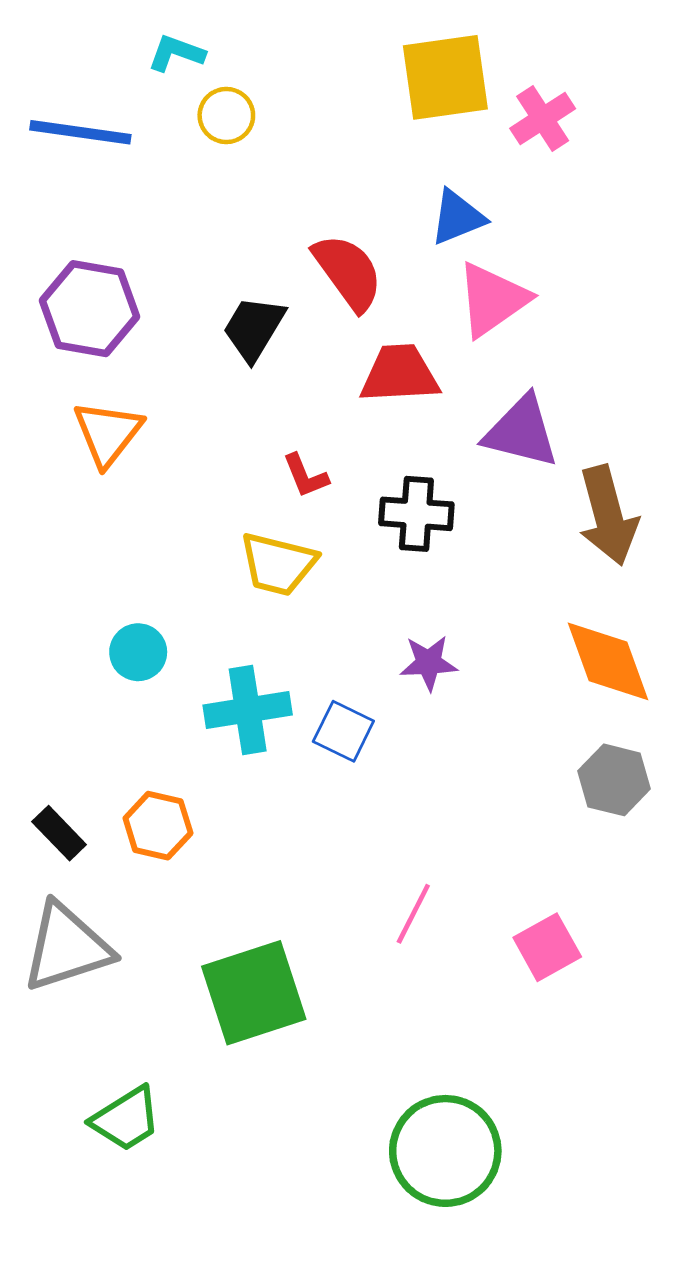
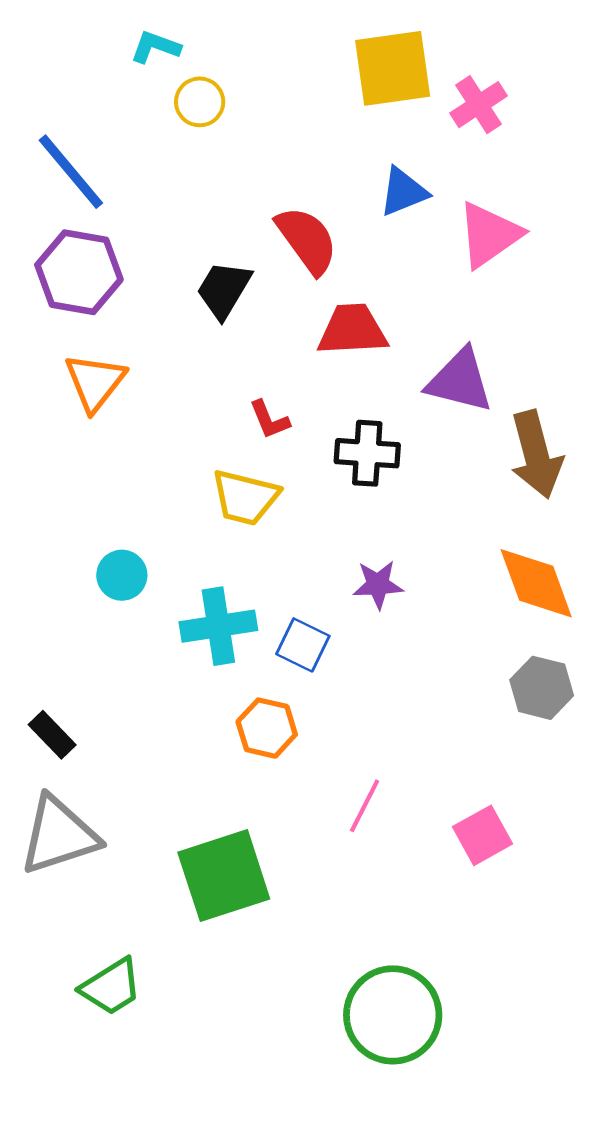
blue line: (80, 132) -> (71, 172), moved, turned 42
pink triangle: (492, 299) -> (489, 235), moved
orange hexagon: (158, 826) -> (267, 728), moved

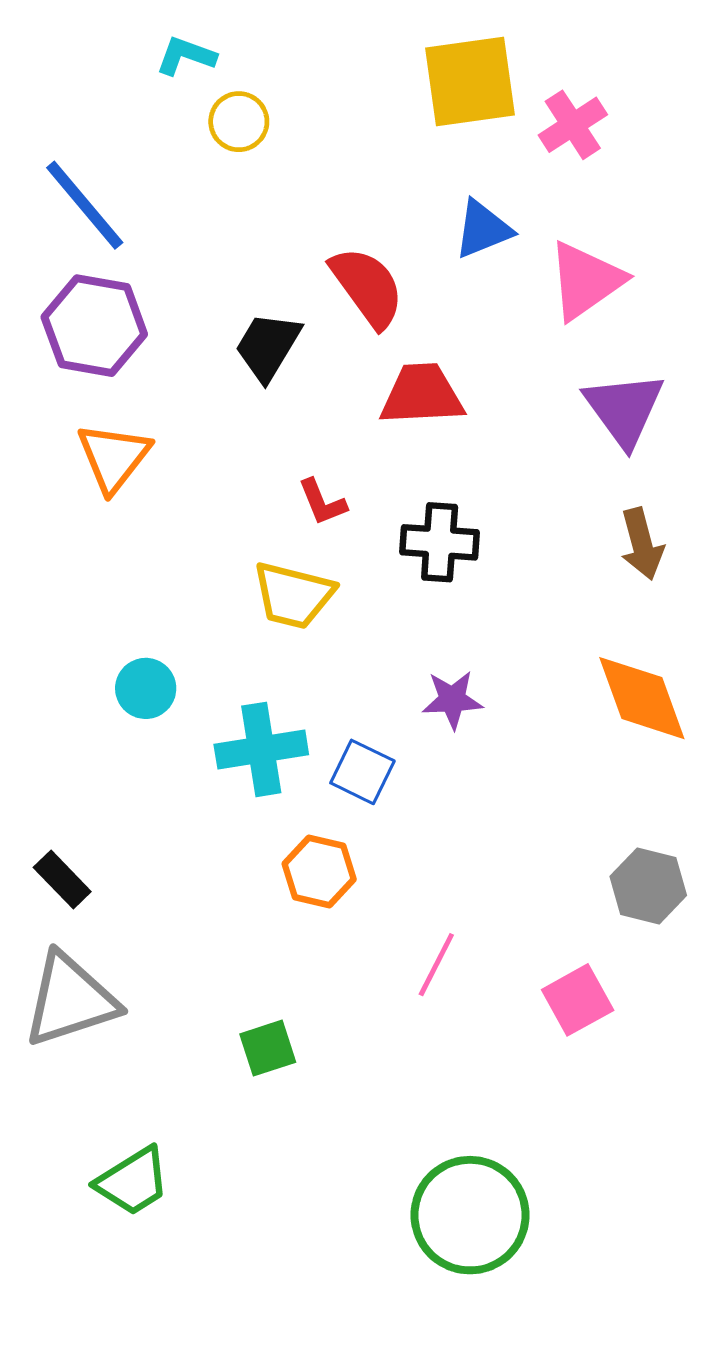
purple triangle: (460, 381) -> (624, 409), moved, turned 40
brown arrow: (536, 455) -> (642, 544), size x0.7
gray hexagon: (542, 688) -> (648, 886), moved
green square: (224, 876) -> (268, 1048), size x0.5

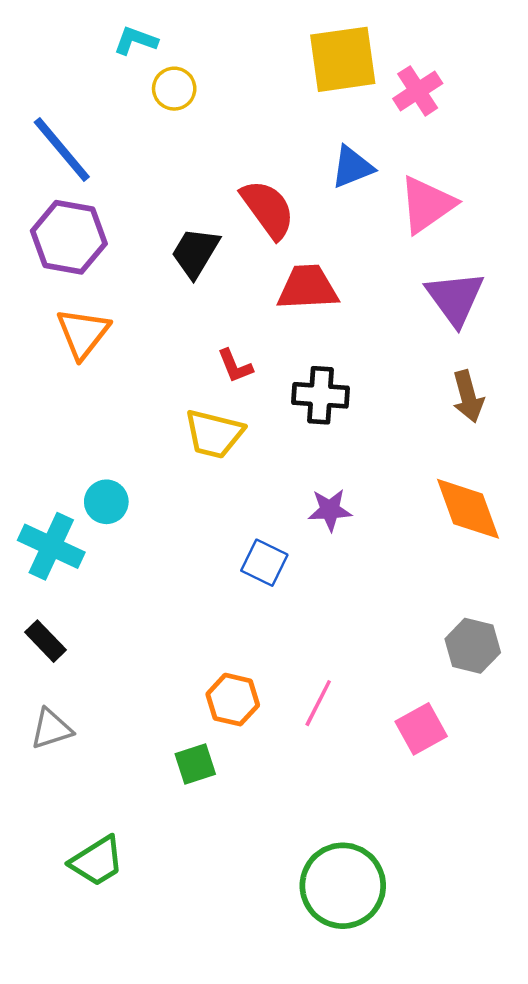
cyan cross: (261, 749) -> (51, 546), moved, turned 34
orange hexagon: (319, 871) -> (233, 700), moved
gray triangle: (70, 1000) -> (51, 729), size x0.6

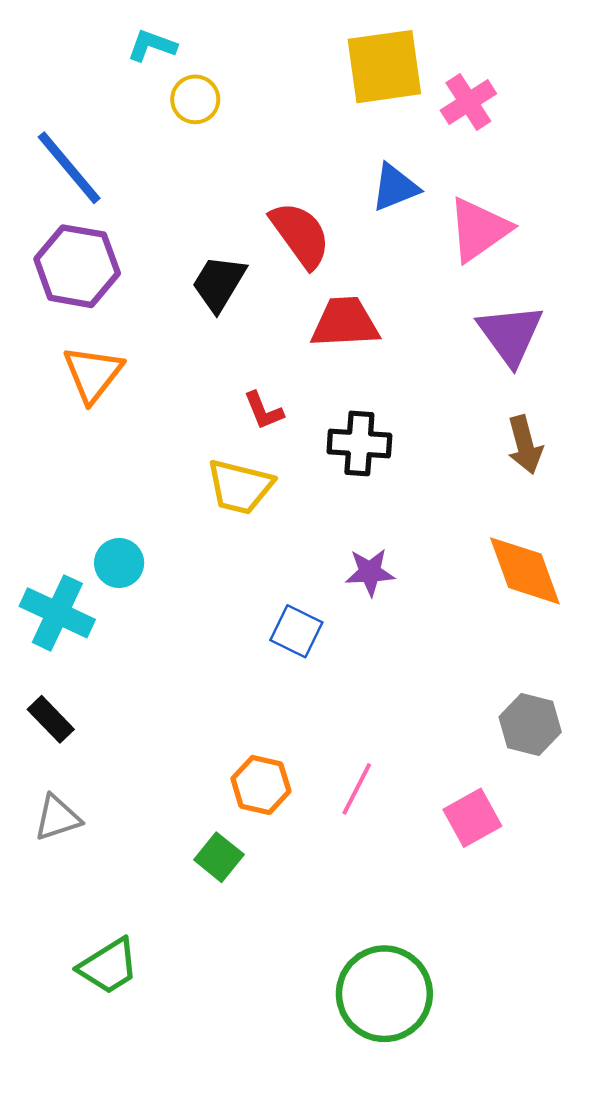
green square: (195, 764) -> (219, 857), turned -33

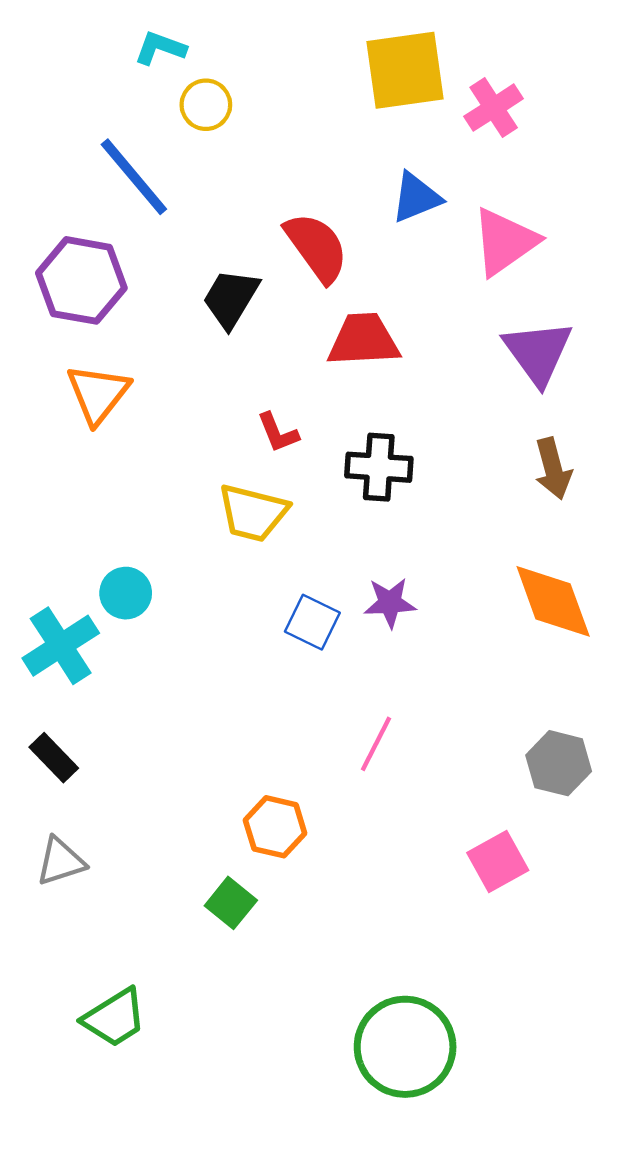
blue line: (69, 168) -> (134, 177), moved
cyan cross: (57, 613) -> (61, 646), turned 32
blue square: (296, 631) -> (312, 622), moved
pink line: (357, 789) -> (376, 744), moved

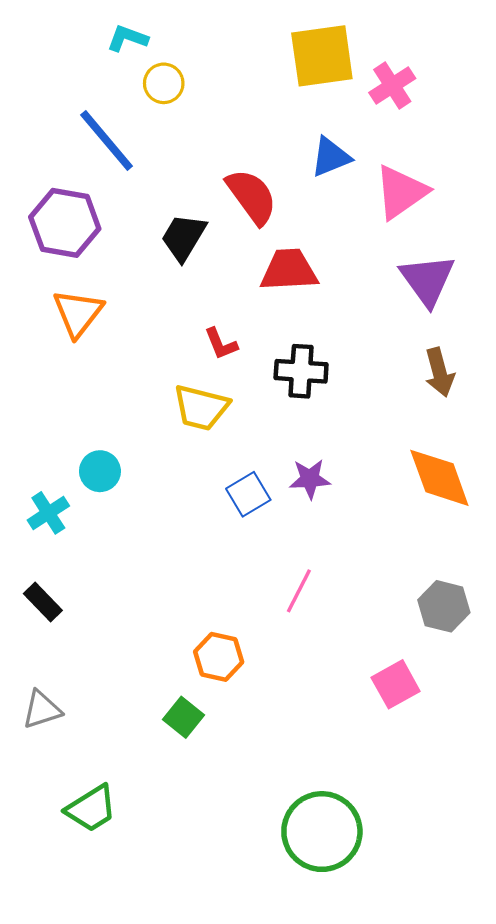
blue square: (312, 622) -> (248, 494), turned 33
cyan cross: (61, 646) -> (48, 513), size x0.7
gray triangle: (61, 861) -> (42, 710), moved

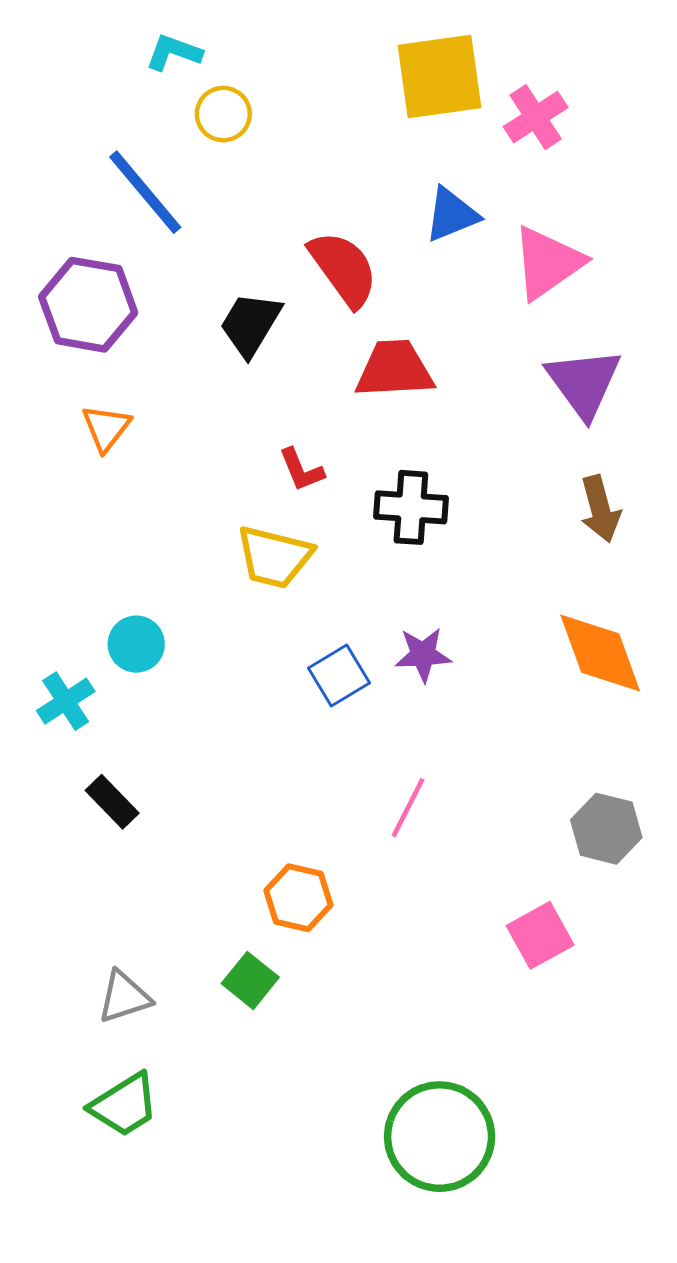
orange triangle: (78, 313) -> (106, 428), size x0.7
black rectangle: (43, 602) -> (112, 802), moved
gray triangle: (42, 710) -> (124, 997), moved

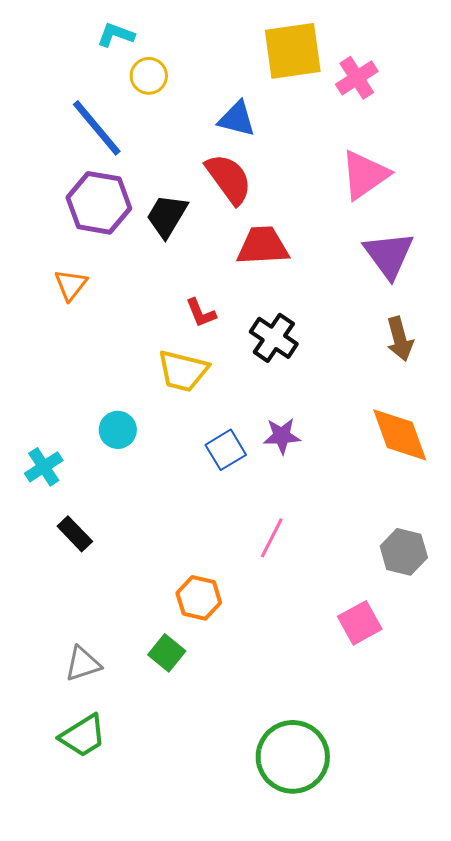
blue triangle: (452, 215) -> (237, 119), moved, turned 36
purple hexagon: (88, 305) -> (99, 203), moved
black cross: (411, 507) -> (274, 338), turned 30
cyan circle: (136, 644) -> (118, 430), moved

